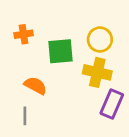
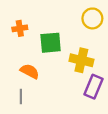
yellow circle: (100, 39) -> (92, 18), moved

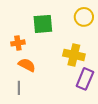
orange cross: (20, 28) -> (18, 43), moved
green square: (51, 43) -> (43, 24), moved

